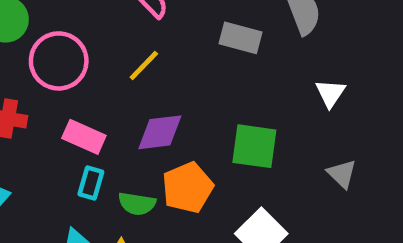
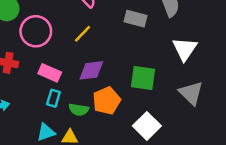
white triangle: (330, 93) -> (185, 49), size x1.5
gray triangle: (342, 174) -> (191, 93), size x1.5

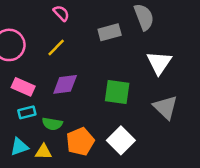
gray rectangle: (136, 19) -> (110, 32), turned -30
cyan rectangle: (53, 98) -> (27, 112), turned 60
orange pentagon: (106, 101) -> (80, 142), moved

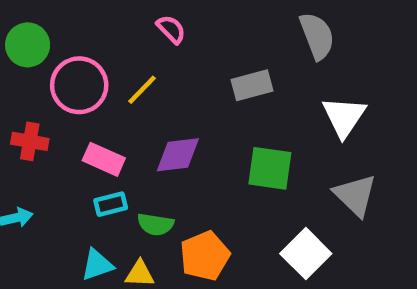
gray rectangle: (110, 32) -> (252, 85), moved
yellow line: (56, 48) -> (142, 90), moved
white square: (121, 140) -> (306, 254), moved

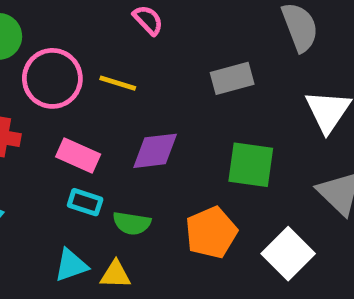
yellow line: (142, 90) -> (118, 83), turned 63
cyan rectangle: (111, 204) -> (85, 202), turned 32
orange pentagon: (205, 256) -> (211, 233), moved

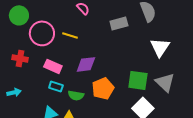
gray rectangle: (232, 78) -> (119, 23), moved
green square: (251, 165) -> (138, 80), moved
orange pentagon: (211, 233) -> (103, 88), moved

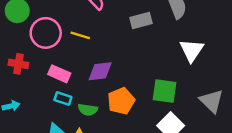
gray triangle: (165, 82) -> (211, 101), moved

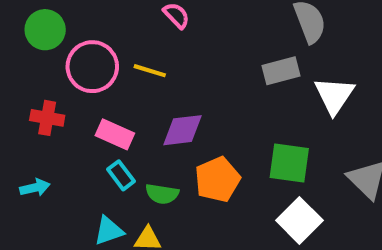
gray rectangle: (141, 21) -> (281, 71), moved
cyan rectangle: (63, 99) -> (121, 175), turned 35

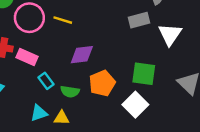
pink rectangle: (115, 134) -> (27, 57), moved
white square: (299, 220) -> (135, 105), moved

